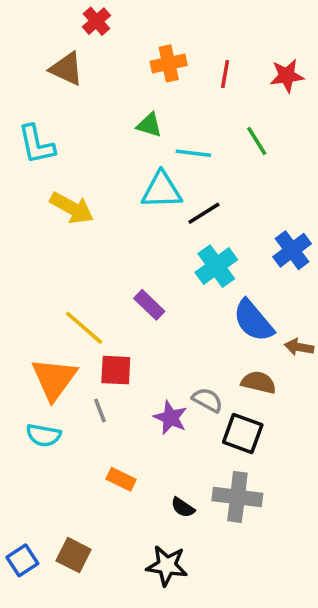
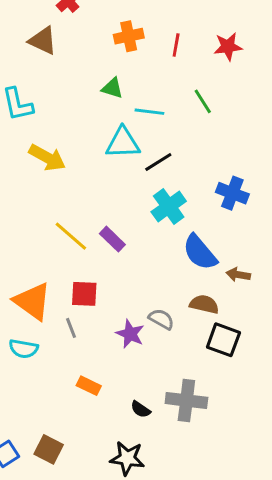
blue cross: (292, 250) -> (232, 193), turned -32
yellow line: (84, 328) -> (71, 236), moved
orange triangle: (54, 379) -> (32, 301), turned -30
black square: (243, 433) -> (223, 340), moved

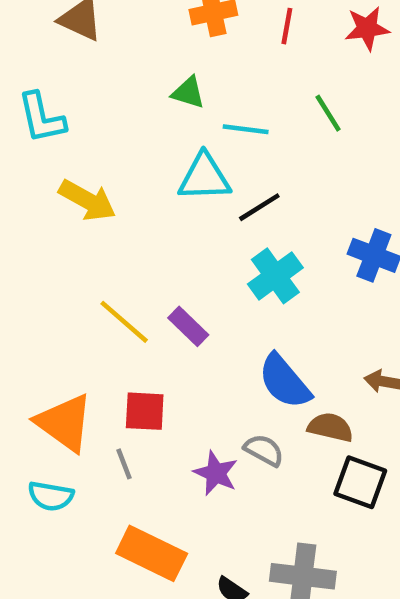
blue semicircle: (200, 252) -> (285, 381), moved
orange rectangle: (89, 386) -> (152, 553), size x1.8

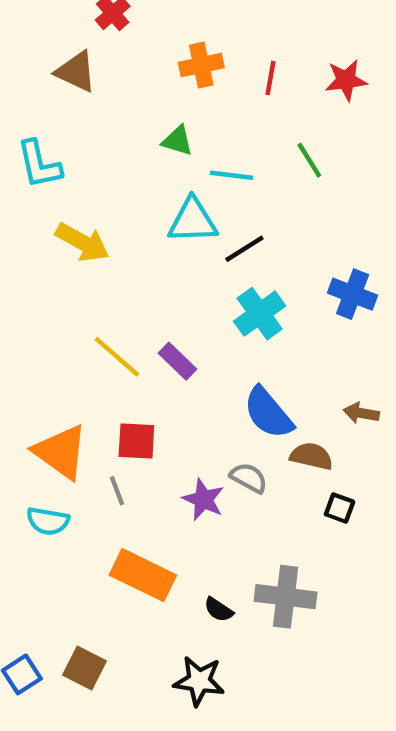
black square: (360, 482) -> (340, 508), size x0.6

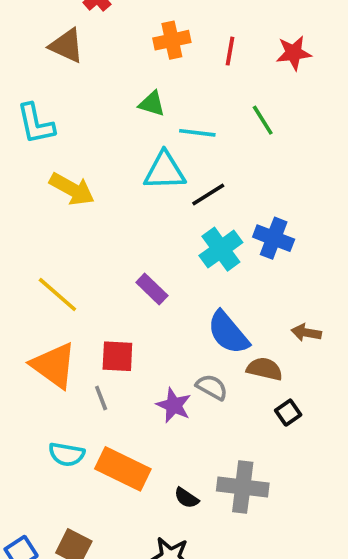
blue cross: (353, 294) -> (274, 238), moved
yellow line: (117, 357) -> (57, 294), moved
black square: (340, 508) -> (288, 413), turned 35
cyan semicircle: (48, 521) -> (67, 454), moved

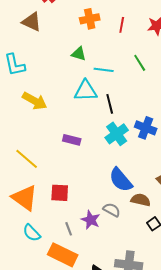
black line: (208, 195) -> (110, 104), turned -72
purple rectangle: (152, 289) -> (72, 140), moved, turned -30
gray line: (101, 398) -> (69, 229), moved
cyan semicircle: (67, 454) -> (32, 233), moved, turned 36

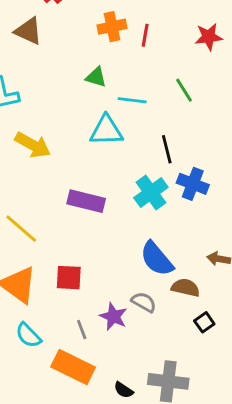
red line: (122, 25) -> (145, 35), moved
black line: (110, 104) -> (167, 149), moved
purple rectangle: (72, 140) -> (86, 201), size x1.4

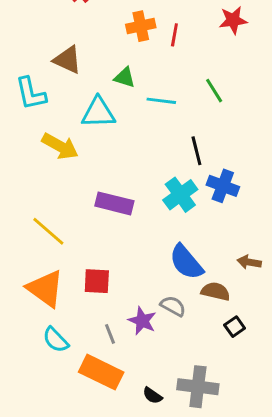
brown triangle: (28, 31) -> (67, 60), moved
red star: (209, 37) -> (233, 20), moved
cyan triangle: (106, 131) -> (98, 113), moved

